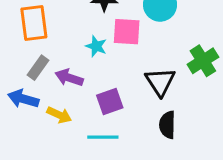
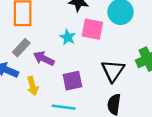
yellow arrow: (59, 115) -> (33, 86), turned 42

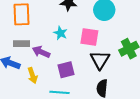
pink square: (92, 29) -> (89, 37), moved
gray rectangle: (21, 48) -> (22, 44), turned 49

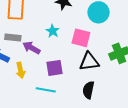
black triangle: (100, 60) -> (89, 62), turned 45

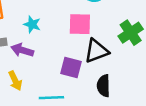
cyan star: (53, 31) -> (32, 24), moved
purple square: (55, 68) -> (71, 67), moved, turned 36

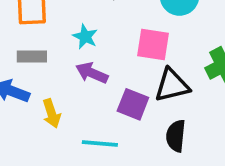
purple arrow: (22, 50) -> (92, 73), moved

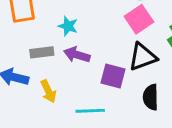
pink square: (153, 45) -> (139, 19), moved, turned -36
gray rectangle: (32, 56) -> (42, 52), moved

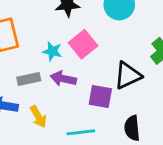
pink square: (139, 19) -> (83, 44), moved
black semicircle: (151, 97) -> (132, 128), moved

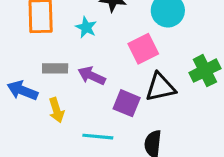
pink square: (83, 44) -> (143, 49), moved
cyan star: (52, 51) -> (86, 27), moved

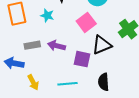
yellow arrow: (57, 110) -> (33, 82), moved

